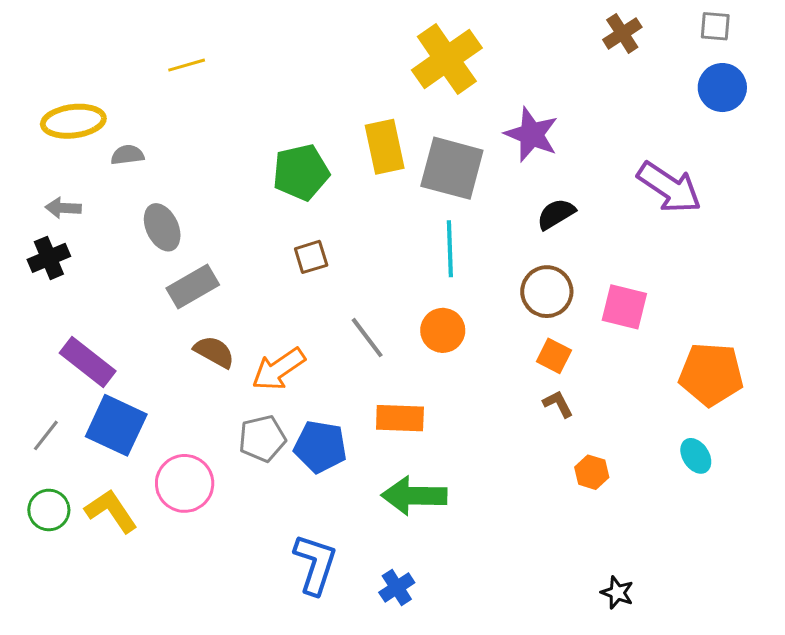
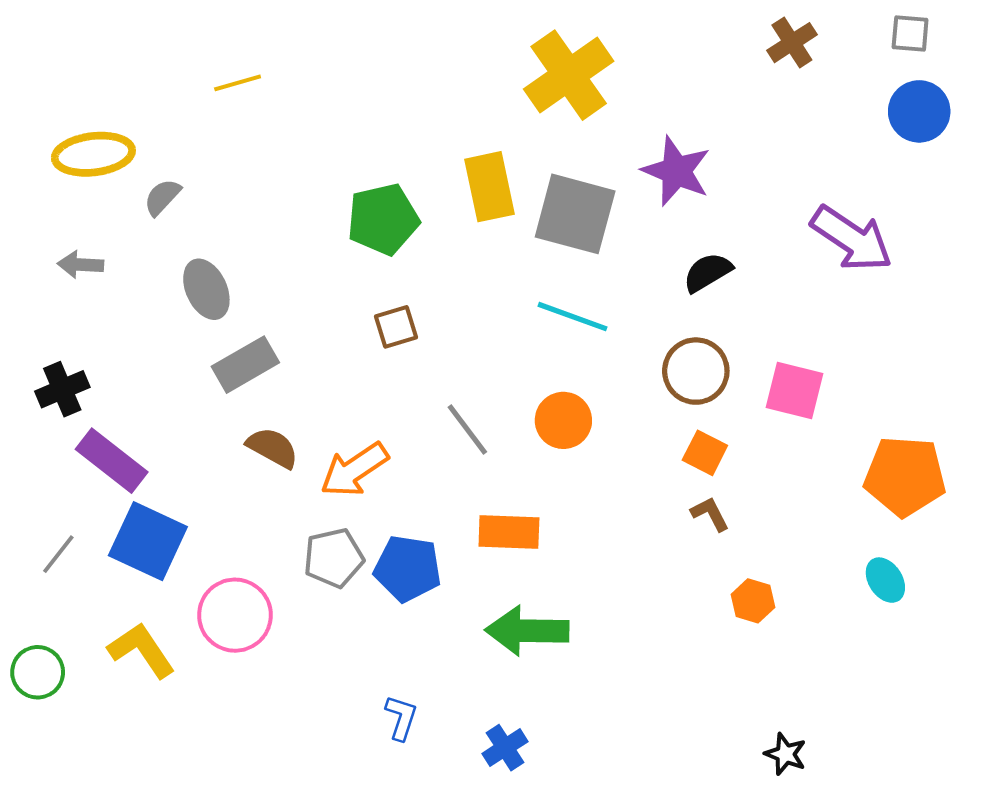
gray semicircle: (127, 155) -> (162, 197), turned -40
cyan line: (450, 249) -> (573, 317), turned -68
black cross: (49, 258) -> (62, 389), moved
green circle: (49, 510) -> (38, 672), moved
blue L-shape: (315, 564) -> (401, 718), size x0.6

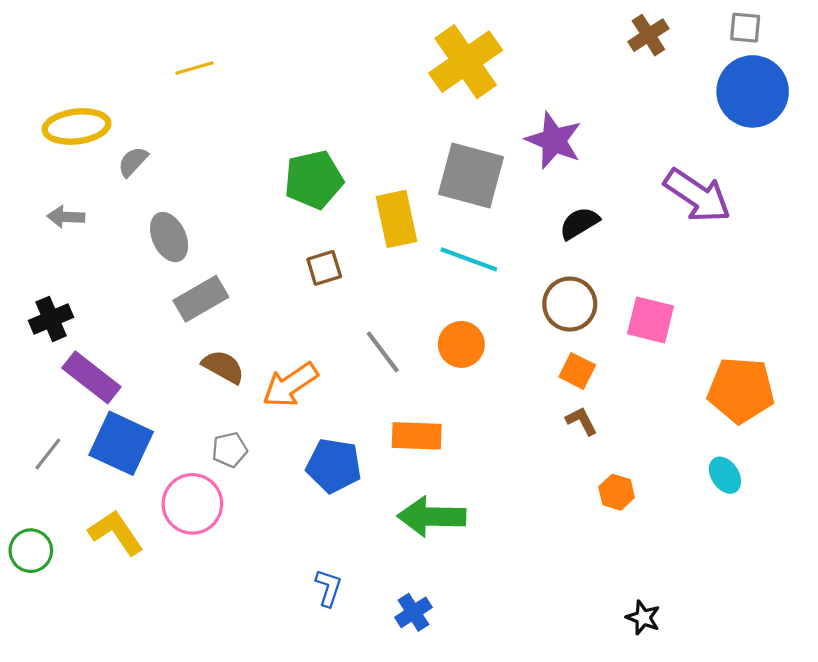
blue circle: (919, 111) -> (753, 91), size x1.4
yellow rectangle: (489, 187) -> (396, 219), moved
gray pentagon: (334, 558) -> (230, 450), moved, size x0.7

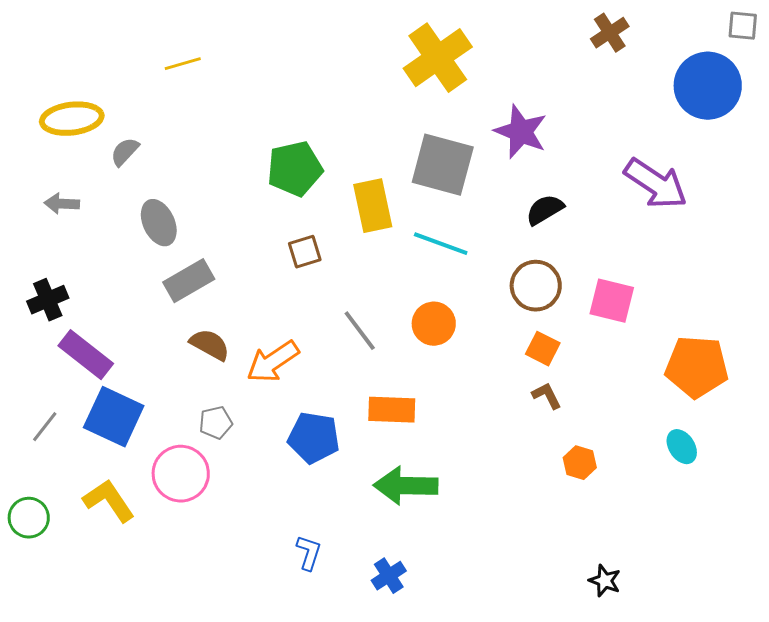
gray square: (745, 28) -> (743, 26), moved

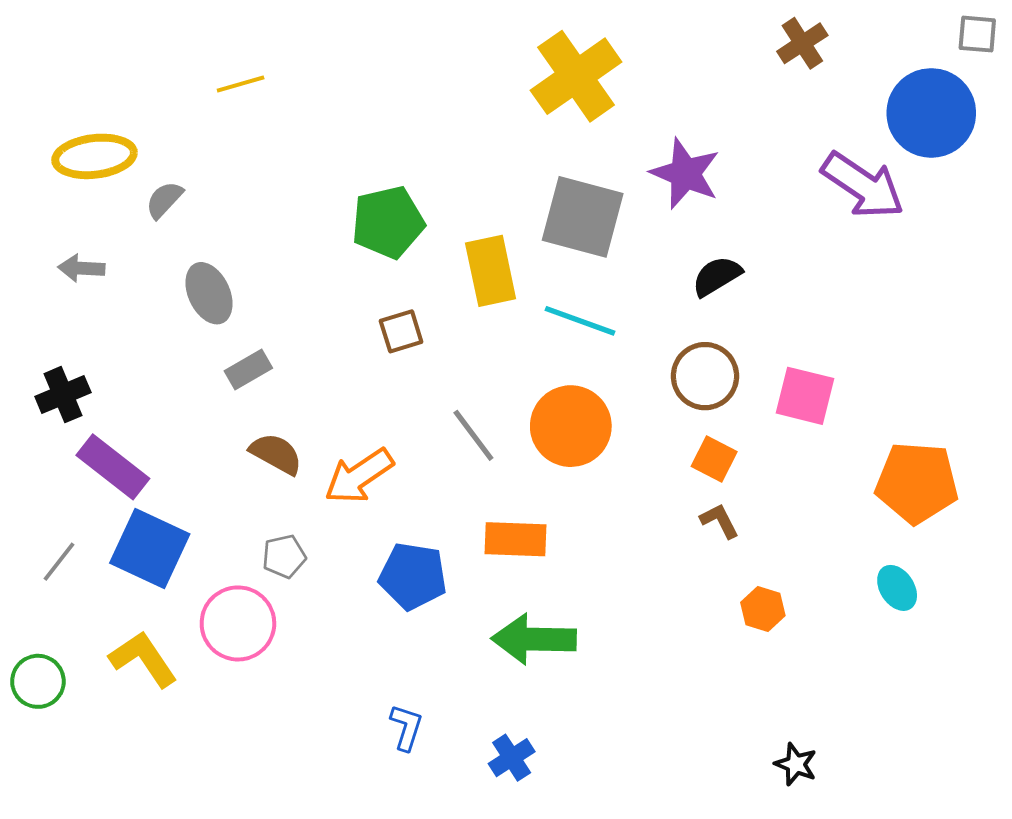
purple arrow: (656, 184) -> (863, 185), moved
gray rectangle: (189, 281) -> (248, 370), size x0.7
orange circle: (434, 324) -> (571, 426), size x1.4

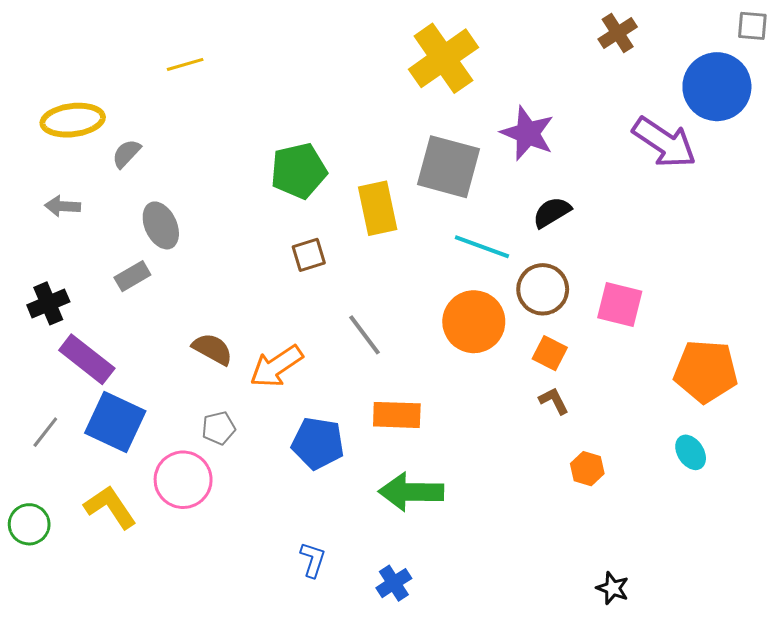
cyan line: (580, 321) -> (482, 247), moved
gray rectangle: (248, 370) -> (132, 276), moved
orange circle: (571, 426) -> (474, 322), moved

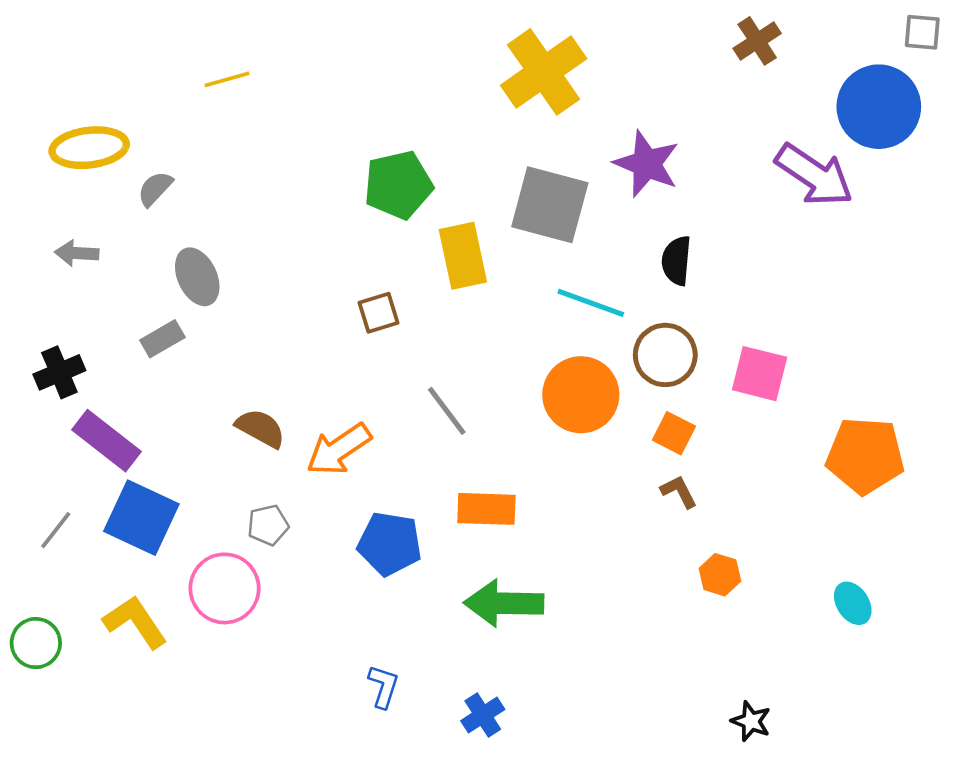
green pentagon: (299, 171) -> (398, 185), moved
black semicircle: (552, 212) -> (676, 261), turned -54
cyan ellipse: (691, 452) -> (853, 603), moved

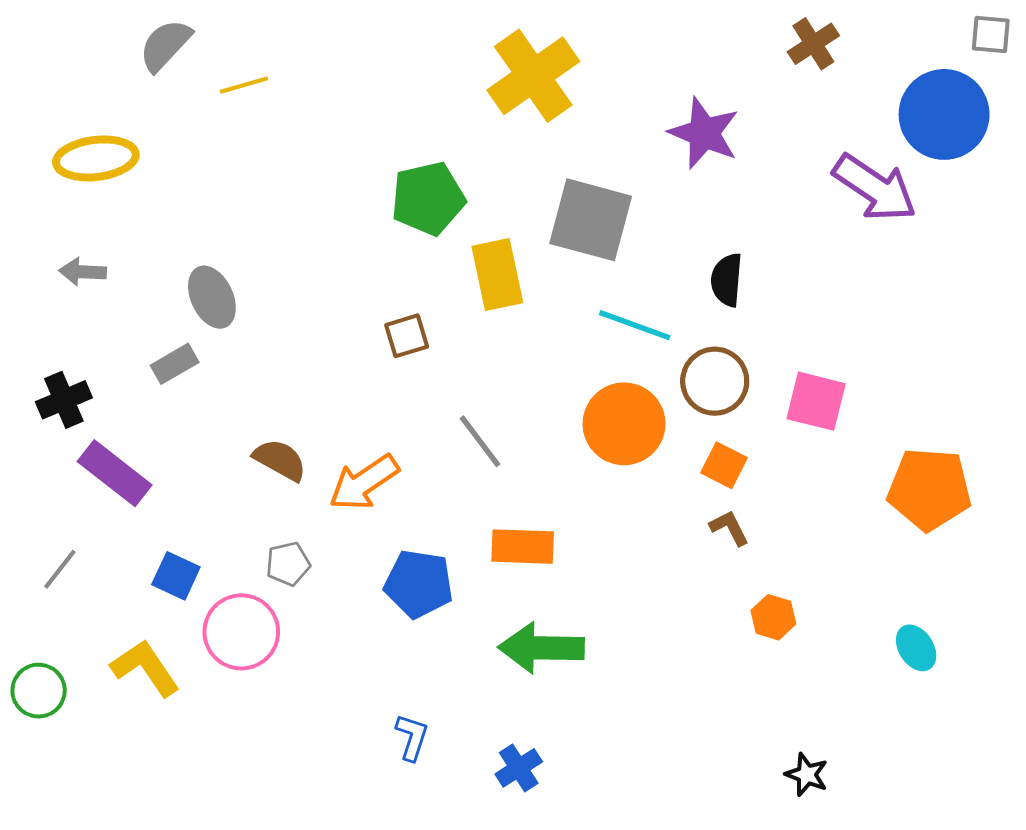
yellow cross: (544, 72) -> (533, 76), moved
purple star: (647, 164) -> (704, 133), moved
gray semicircle: (155, 189) -> (165, 45), moved, size x1.4
blue square: (141, 518) -> (176, 576), moved, size x0.6

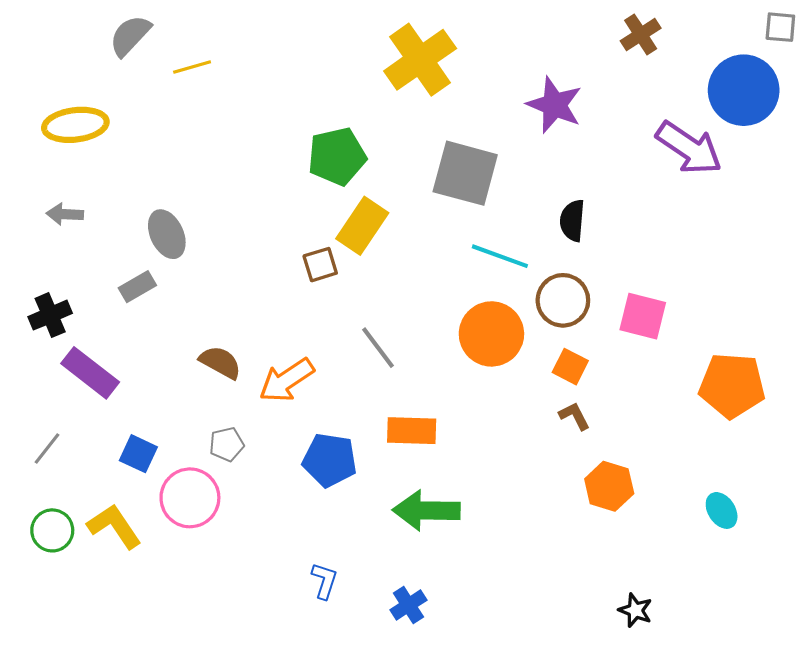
yellow rectangle: (497, 274) -> (362, 226), moved, turned 46
orange hexagon: (773, 617) -> (609, 486), size x1.4
green circle: (39, 691) -> (52, 530), moved

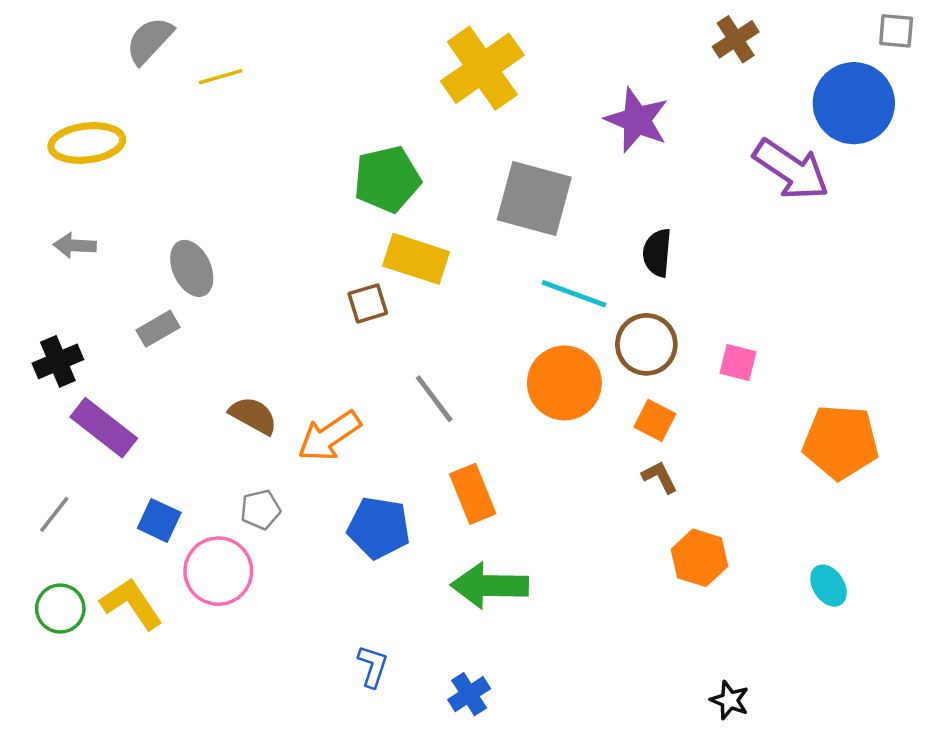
yellow rectangle: (362, 226) -> (416, 259), turned 74
pink square: (643, 316) -> (738, 362), size x0.7
orange rectangle: (412, 431) -> (473, 494), turned 66

